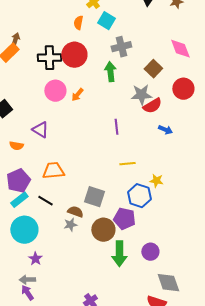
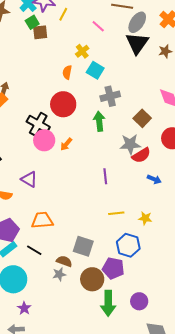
black cross: (49, 58) -> (38, 124), moved, turned 30
yellow star: (156, 181) -> (145, 218), moved

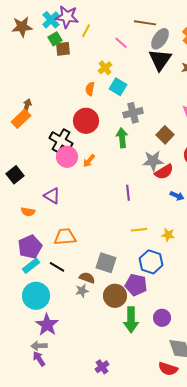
purple star: (24, 308) -> (47, 325), size x1.6

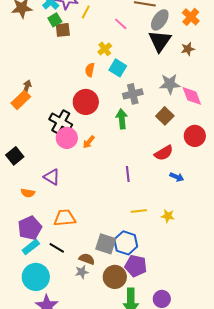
gray star: (153, 161) -> (170, 84), moved
blue hexagon: (151, 262) -> (126, 243), moved

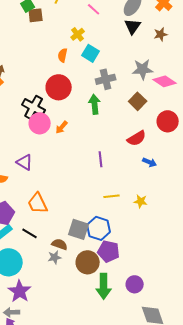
black triangle: (160, 41) -> (133, 26), size x0.7
pink diamond: (192, 96) -> (165, 81), turned -35
orange trapezoid: (65, 218) -> (38, 203), turned -110

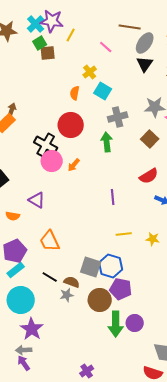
black line: (30, 233) -> (50, 277), moved
purple circle: (135, 284) -> (135, 323), moved

